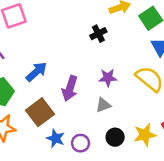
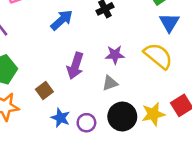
blue arrow: (36, 72) -> (62, 20), moved
brown square: (40, 112) -> (44, 91), size x0.6
black circle: (115, 137) -> (122, 117), size x1.5

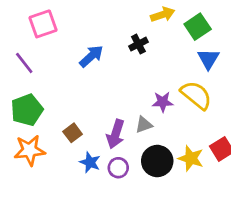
purple star: (115, 55) -> (163, 102), moved
purple arrow: (75, 66) -> (116, 134), moved
yellow star: (153, 114) -> (191, 158), turned 30

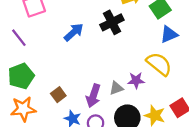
black cross: (138, 44) -> (112, 22), size x1.5
blue triangle: (208, 59) -> (169, 34), turned 36
purple star: (163, 102) -> (136, 80), moved

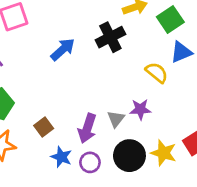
yellow semicircle: (159, 64) -> (157, 73), moved, size x0.7
gray triangle: (116, 88) -> (116, 119), turned -32

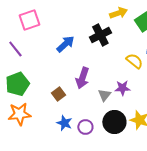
brown square: (44, 127) -> (58, 94), moved
purple arrow: (87, 128) -> (82, 78), moved

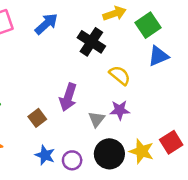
black cross: (100, 35) -> (91, 42), turned -30
blue arrow: (65, 44) -> (46, 24), moved
yellow semicircle: (134, 61) -> (120, 75), moved

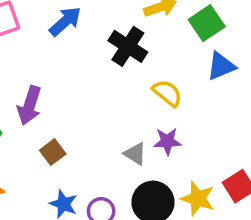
purple arrow: (68, 97) -> (29, 106), moved
gray triangle: (97, 119) -> (135, 154), turned -36

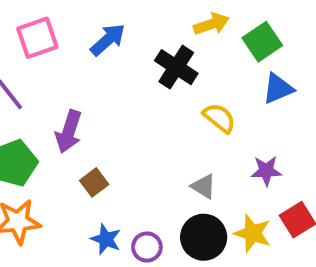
purple star: (167, 141) -> (266, 171), moved
gray triangle: (135, 154) -> (204, 186), moved

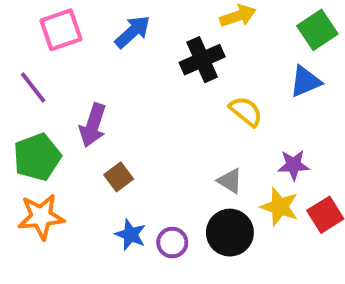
green square: (262, 42) -> (317, 30), moved
black cross: (176, 67) -> (202, 60), turned 33
yellow star: (253, 233) -> (280, 207), moved

